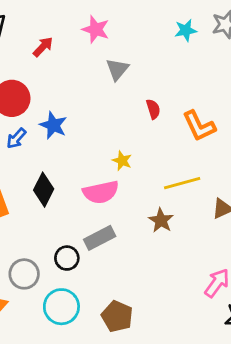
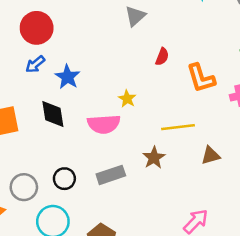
red semicircle: (153, 109) -> (162, 57), turned 30
blue star: (53, 125) -> (67, 77), moved
black diamond: (44, 190) -> (53, 114), turned -44
gray rectangle: (100, 238) -> (111, 175), moved

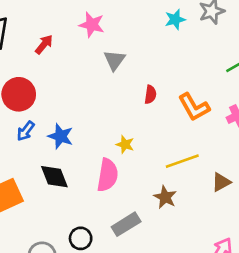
pink semicircle: (104, 124) -> (108, 175), turned -64

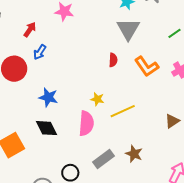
gray triangle: (114, 60) -> (128, 29), moved, size x1.4
blue arrow: (26, 131) -> (40, 52), moved
yellow line: (182, 161) -> (123, 111), moved
brown star: (165, 197) -> (134, 154), moved

